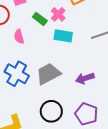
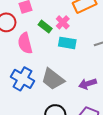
pink semicircle: (19, 37) -> (25, 43), size x1.5
gray trapezoid: (48, 74) -> (53, 79), turned -115

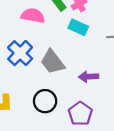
pink semicircle: (25, 43) -> (33, 16), turned 100

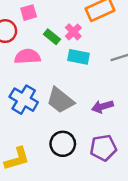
purple pentagon: (80, 114) -> (103, 148), turned -30

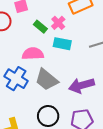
pink semicircle: (27, 57) -> (33, 54), moved
purple arrow: (102, 107) -> (82, 85), size x1.4

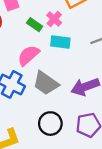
pink semicircle: (33, 54) -> (28, 55), turned -35

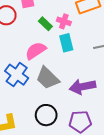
pink cross: (54, 19) -> (64, 21), turned -32
cyan rectangle: (60, 42) -> (66, 43), turned 60

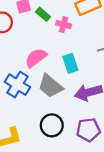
green rectangle: (45, 24) -> (43, 14), moved
cyan rectangle: (66, 43) -> (70, 63), moved

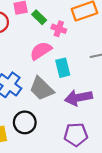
pink semicircle: (36, 58) -> (41, 51), moved
black circle: (52, 125) -> (25, 122), moved

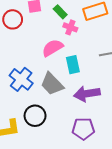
green rectangle: (39, 17) -> (60, 12), moved

